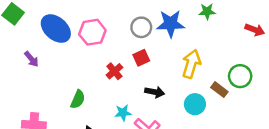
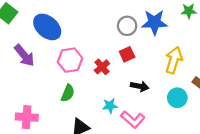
pink hexagon: (92, 32) -> (70, 60), moved
purple arrow: (31, 59) -> (24, 55), size x1.5

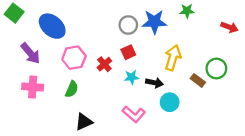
black arrow: (140, 86) -> (154, 83), moved
cyan circle: (177, 98) -> (170, 102), moved
cyan star: (110, 106) -> (132, 77), moved
pink cross: (27, 117) -> (33, 87), moved

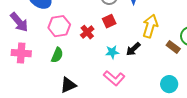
cyan star: (132, 77) -> (112, 52), moved
black arrow: (154, 83) -> (133, 49), turned 126
cyan circle: (170, 102) -> (169, 84), moved

